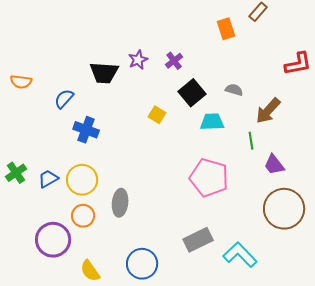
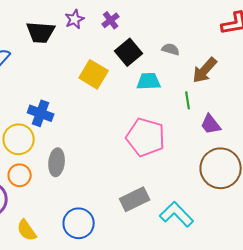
yellow square: (157, 115) -> (94, 74), size x1.6
blue cross: (86, 130) -> (41, 113), moved

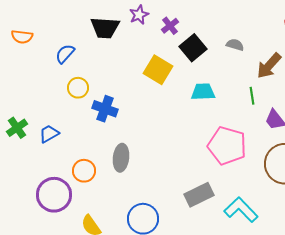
purple cross: (111, 20) -> (170, 26), moved
cyan trapezoid: (149, 81) -> (203, 92), moved
pink pentagon: (146, 137) -> (227, 146), moved
yellow circle: (19, 139) -> (78, 88), moved, size x0.7

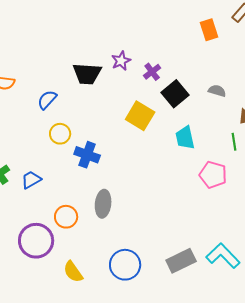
cyan trapezoid: (203, 92) -> (185, 138), turned -100
pink pentagon: (227, 146) -> (213, 175), moved, size x0.7
gray rectangle: (199, 195) -> (181, 261), moved

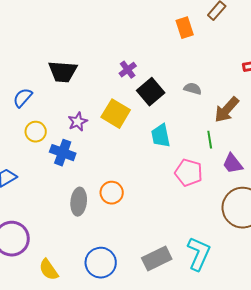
purple star: (121, 61) -> (78, 122), moved
orange circle: (66, 217) -> (112, 193), moved
cyan L-shape: (223, 256) -> (199, 254), turned 68

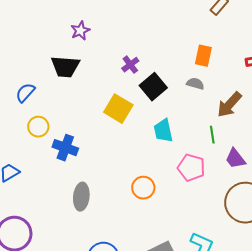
orange rectangle: (185, 28) -> (203, 56), moved, turned 30
purple star: (78, 122) -> (80, 31), moved
orange circle: (112, 193) -> (143, 188), moved

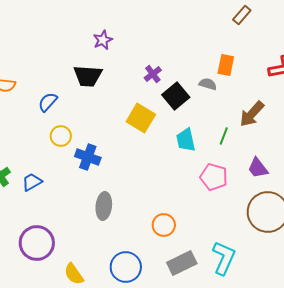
gray semicircle: (195, 84) -> (208, 84), moved
green line: (212, 135) -> (224, 136), moved, turned 30
orange circle: (143, 188) -> (164, 225), moved

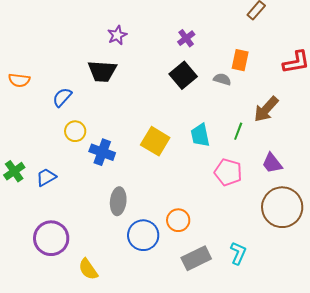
purple cross: (153, 74) -> (186, 38), moved
black square: (176, 96) -> (183, 75), moved
yellow square: (141, 118) -> (155, 141), moved
cyan L-shape: (224, 258) -> (238, 253), size x0.7
blue circle: (126, 267) -> (143, 235), moved

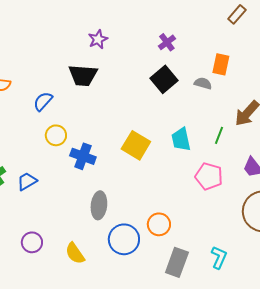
purple circle: (51, 238) -> (32, 242), size x0.6
gray rectangle: (196, 258) -> (177, 262), turned -44
yellow semicircle: (88, 269) -> (75, 253), moved

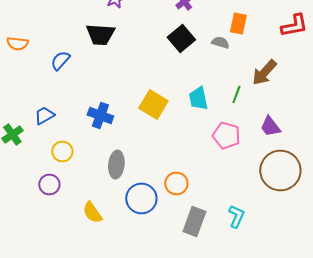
yellow circle: (56, 135) -> (62, 152), moved
blue trapezoid: (27, 181) -> (44, 116), moved
purple circle: (32, 242) -> (49, 184), moved

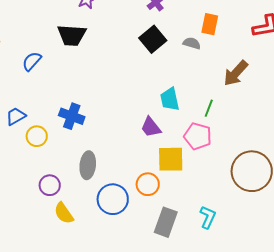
green line: (236, 94) -> (209, 108), moved
yellow square: (153, 104) -> (171, 159), moved, turned -32
purple trapezoid: (270, 126) -> (151, 127), moved
yellow circle: (62, 152) -> (37, 136), moved
purple circle: (49, 184) -> (50, 185), moved

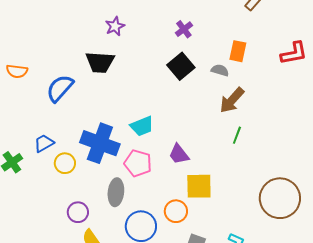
blue semicircle: (32, 61) -> (60, 88), size x1.4
brown arrow: (236, 73) -> (232, 100), moved
cyan trapezoid: (170, 99) -> (142, 126), moved, turned -100
blue cross: (72, 116) -> (100, 143), size x1.5
pink pentagon: (198, 136) -> (138, 163), moved

